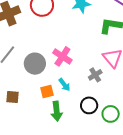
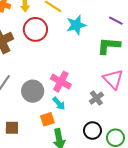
cyan arrow: (64, 85) -> (59, 104), moved

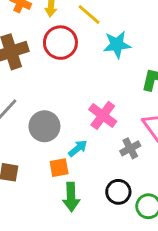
pink cross: (61, 82) -> (103, 115), moved
cyan arrow: (59, 104) -> (78, 148), turned -96

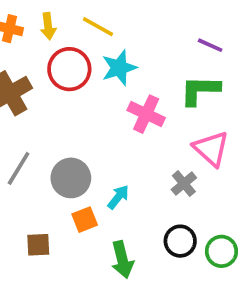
cyan star: (117, 45) -> (119, 68), moved
pink cross: (103, 115) -> (146, 114), moved
orange square: (59, 168) -> (85, 220), moved

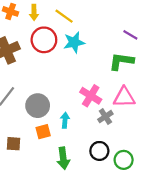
pink cross: (146, 114) -> (91, 96), moved
pink triangle: (211, 149) -> (124, 97), turned -50
cyan arrow: (118, 197) -> (65, 120), turned -40

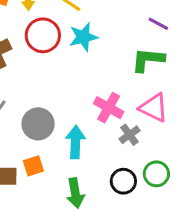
pink triangle: (124, 97) -> (154, 108), turned 30
cyan arrow: (65, 120) -> (75, 142), size x1.5
orange square: (43, 132) -> (33, 166), moved
green circle: (124, 160) -> (156, 174), moved

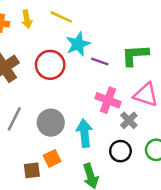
purple line: (158, 24) -> (100, 62), moved
red circle: (43, 35) -> (50, 65), moved
black circle: (123, 181) -> (120, 151), moved

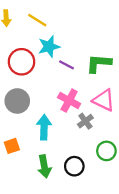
gray circle: (51, 123) -> (17, 101), moved
black circle: (120, 151) -> (74, 166), moved

